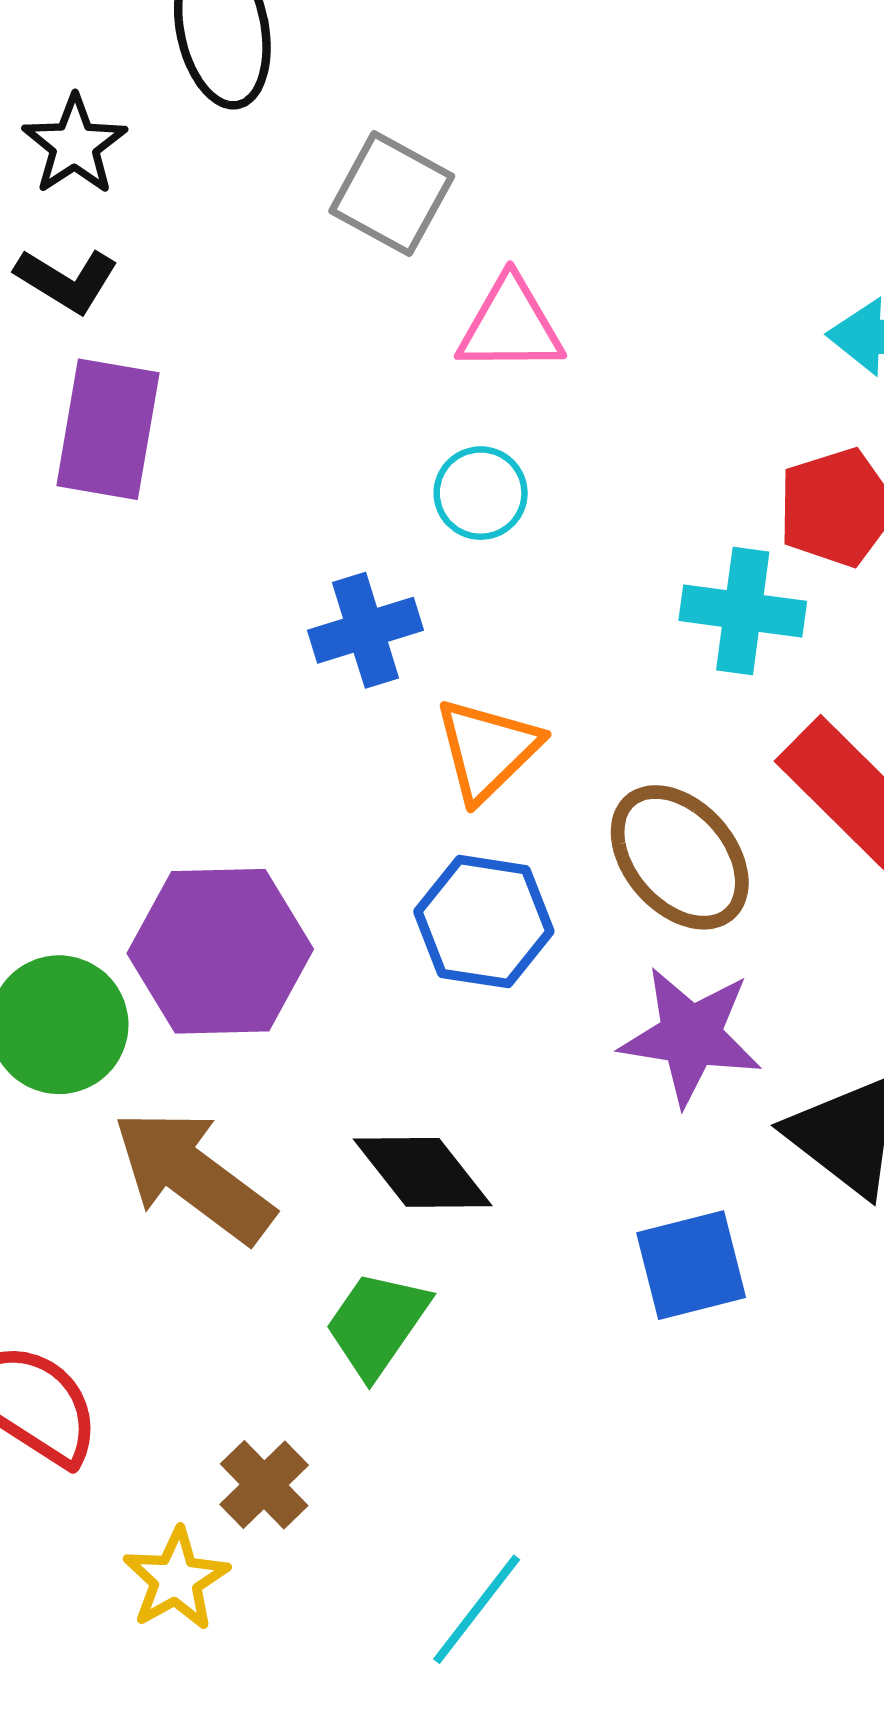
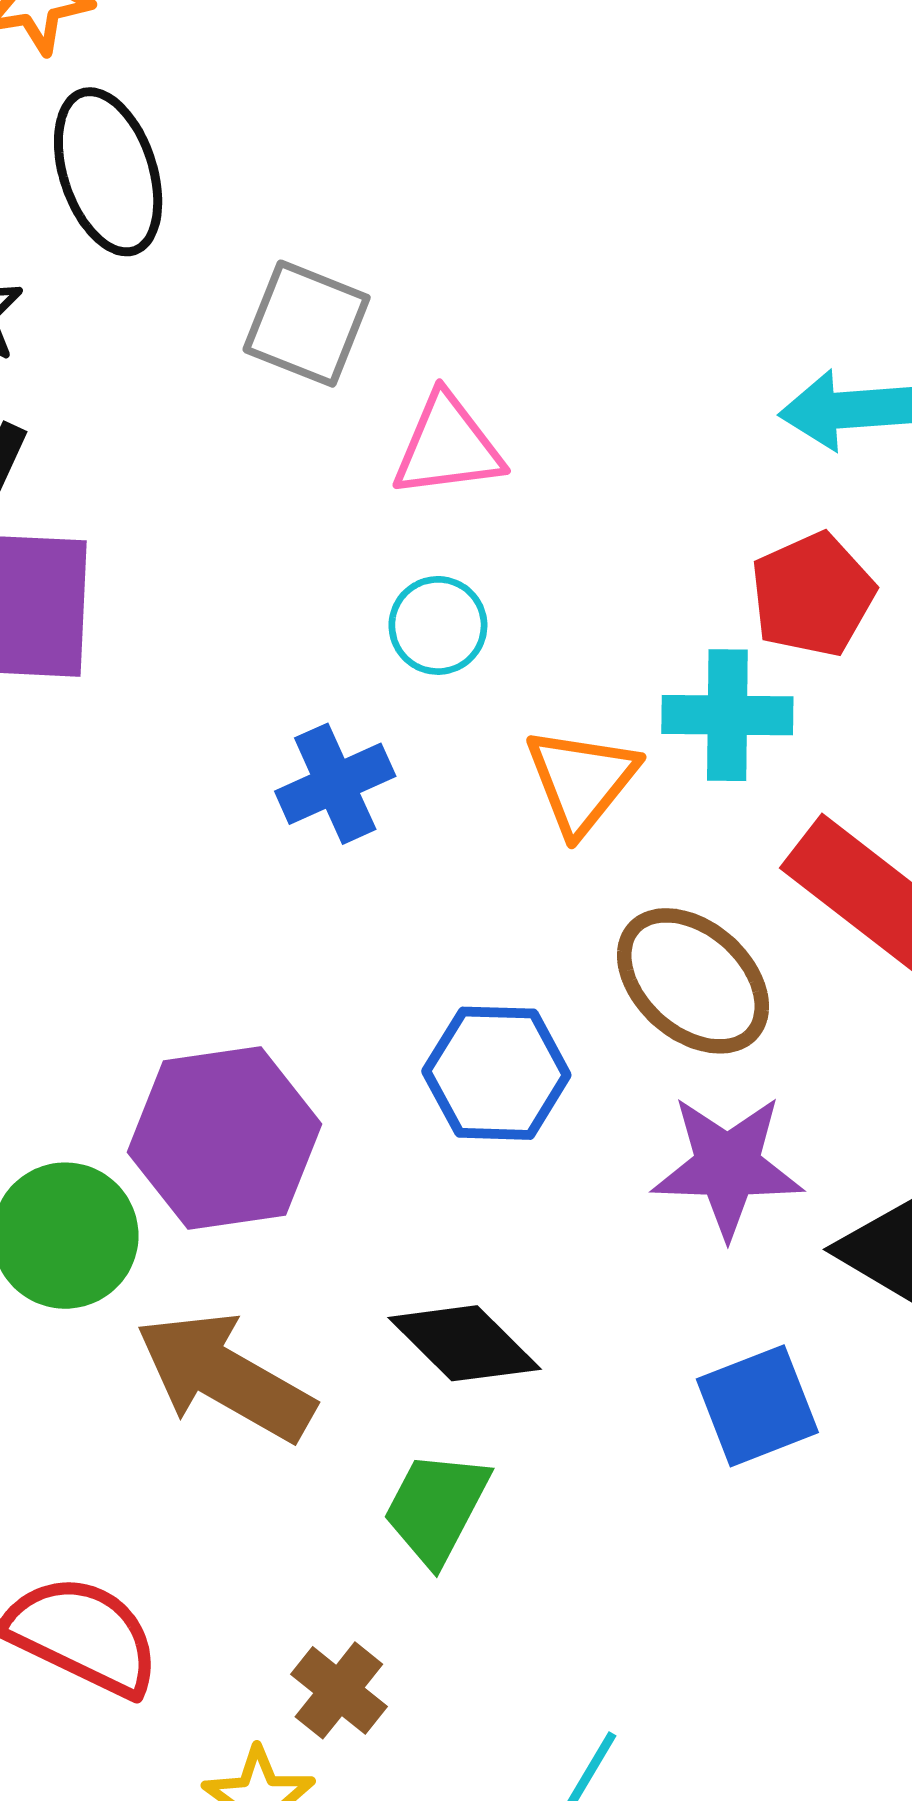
orange triangle: (487, 749) -> (581, 781), moved

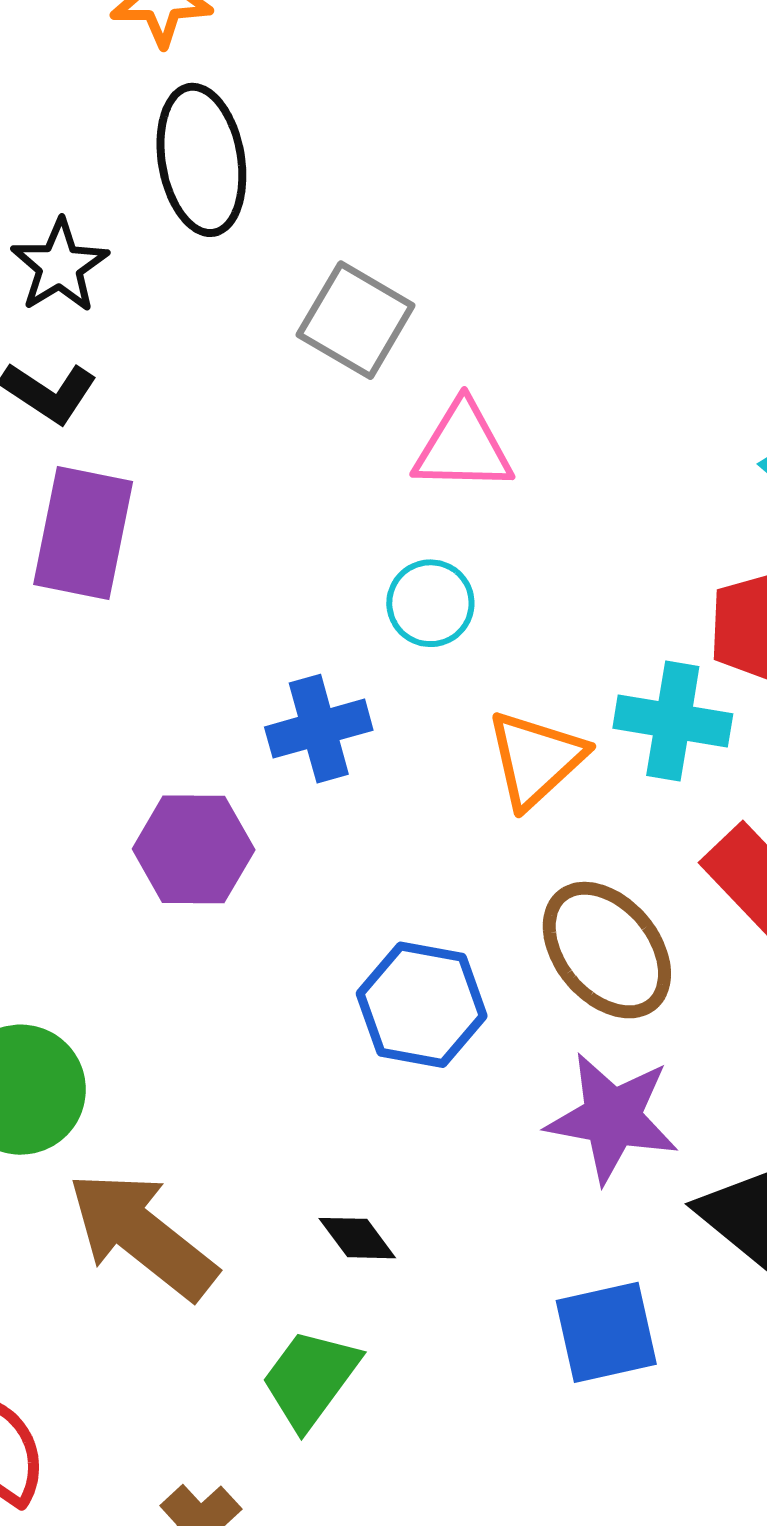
purple hexagon: (225, 1138) -> (194, 849), moved, size x0.7
black diamond: (465, 1343) -> (357, 1238), size x0.6

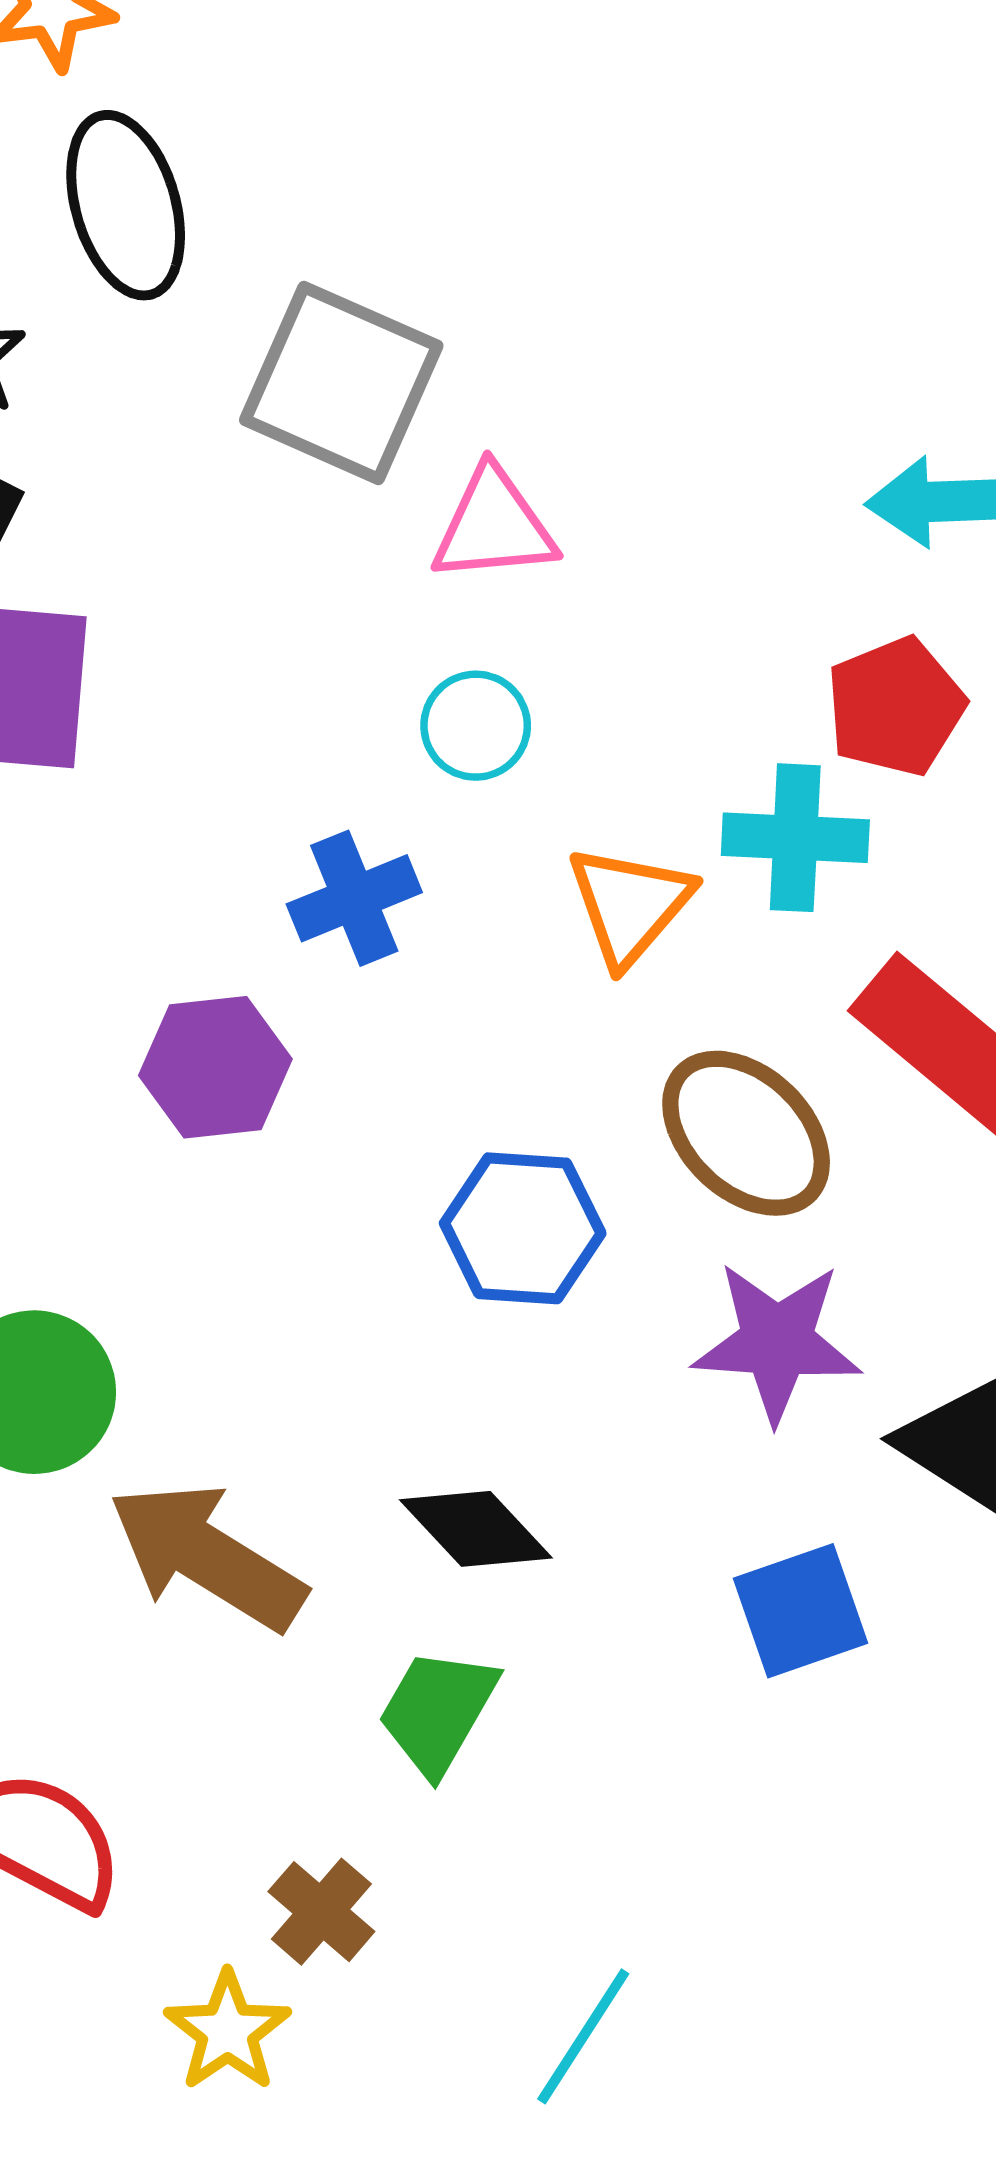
gray square: (356, 320) -> (341, 383), size x1.4
black diamond: (357, 1238) -> (476, 1529), size x1.5

